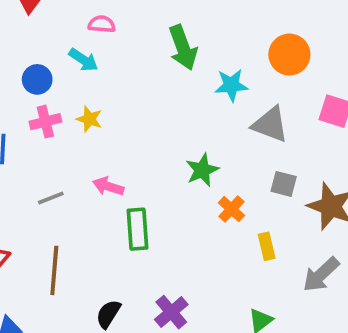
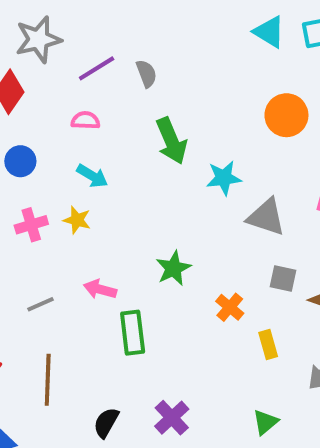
orange circle: (289, 55) -> (286, 115), moved
cyan arrow: (83, 60) -> (92, 176), moved
blue circle: (37, 79) -> (20, 161), moved
green star: (202, 170) -> (173, 268), moved

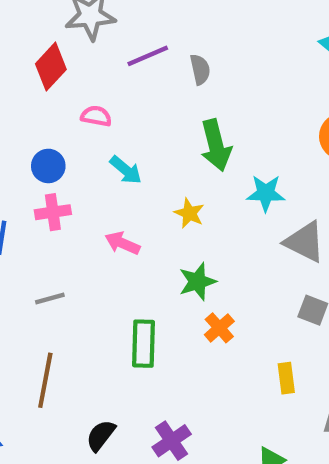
pink semicircle: (85, 120) -> (96, 116), moved
blue circle: (20, 161) -> (48, 166), moved
yellow star: (77, 220) -> (189, 213), moved
pink arrow: (100, 289) -> (122, 243), moved
orange cross: (230, 307) -> (219, 328), moved

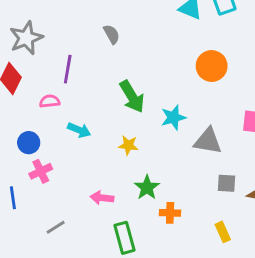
purple line: (148, 56) -> (68, 69), moved, turned -40
gray semicircle: (200, 69) -> (112, 34), moved
pink arrow: (122, 243) -> (102, 198), moved
orange cross: (219, 328) -> (170, 213), turned -30

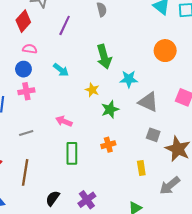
pink semicircle: (50, 101) -> (30, 49), moved
green star: (147, 187) -> (110, 109), moved
orange cross: (170, 213) -> (108, 145), turned -32

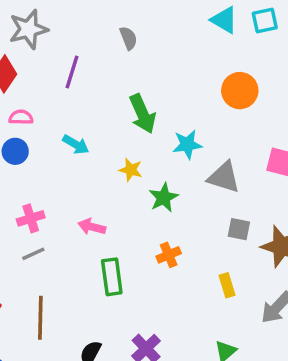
pink cross: (26, 91) -> (31, 218), moved

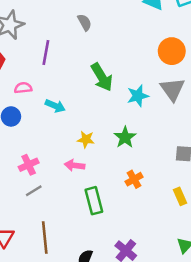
pink semicircle: (21, 117) -> (23, 88), moved
yellow star: (131, 170) -> (86, 139), moved
gray triangle: (224, 177) -> (172, 89), moved, turned 44

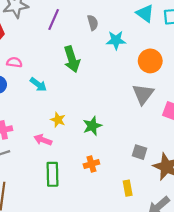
gray semicircle: (85, 22) -> (93, 23), moved
purple line: (46, 53) -> (54, 20), moved
green arrow: (102, 77) -> (72, 59), moved
cyan star: (138, 96) -> (116, 40), moved

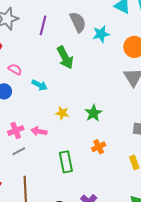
gray semicircle: (93, 23) -> (78, 22), size x1.5
pink semicircle: (14, 62) -> (15, 69), turned 32
pink arrow: (43, 140) -> (39, 131), moved

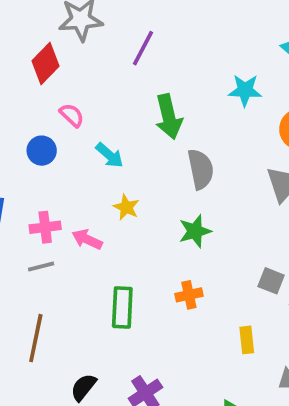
gray semicircle: (78, 22) -> (201, 169), moved
yellow star: (62, 113) -> (126, 207), moved

